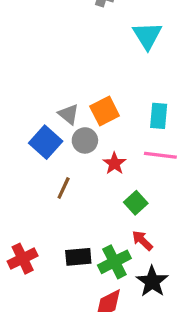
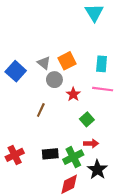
blue square: (46, 142) -> (16, 71), moved
red arrow: (142, 240) -> (91, 143), turned 136

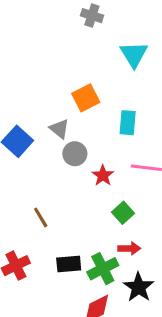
orange square: (67, 61) -> (86, 98), moved
cyan rectangle: (102, 64) -> (128, 123), moved
brown line: (41, 110) -> (41, 217), moved, turned -56

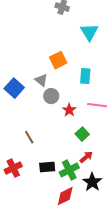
red arrow: (129, 248) -> (86, 157), turned -40

